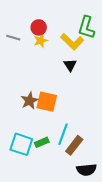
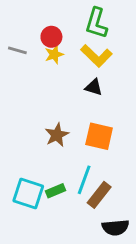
green L-shape: (86, 27) -> (96, 23), moved
black triangle: (70, 65) -> (94, 87), turned -40
brown star: (29, 101) -> (57, 135), moved
orange square: (47, 102) -> (99, 136), moved

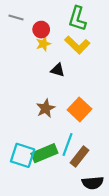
gray line: (17, 50) -> (16, 17), moved
black triangle: (94, 87) -> (58, 70), moved
orange square: (99, 136) -> (79, 109), turned 30
green rectangle: (56, 191) -> (44, 153), size x1.6

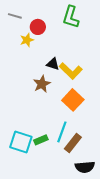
yellow star: (43, 44) -> (27, 40), moved
yellow L-shape: (77, 45) -> (71, 71), moved
brown star: (46, 108) -> (42, 84), moved
green rectangle: (44, 153) -> (41, 140), size x0.6

